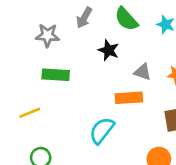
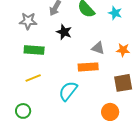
black star: (109, 50) -> (64, 32), moved
yellow line: (30, 113) -> (33, 78), moved

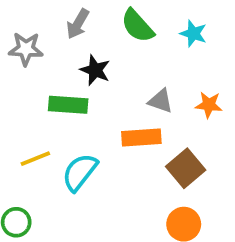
green rectangle: (34, 50) -> (68, 105), moved
brown square: (123, 83) -> (186, 168), moved, turned -30
cyan semicircle: (68, 91) -> (80, 172), moved

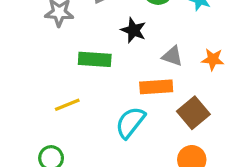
black star: (95, 70) -> (134, 30), moved
cyan semicircle: (80, 172) -> (130, 122), moved

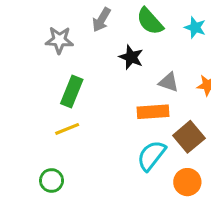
green rectangle: (95, 59) -> (72, 92), moved, turned -72
cyan semicircle: (130, 122) -> (151, 156), moved

